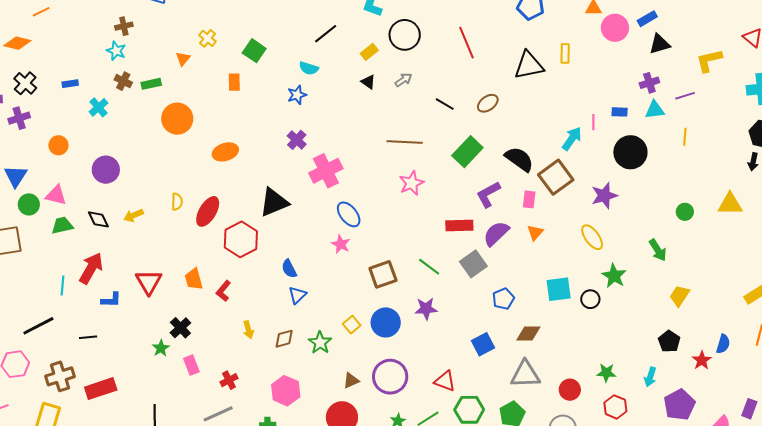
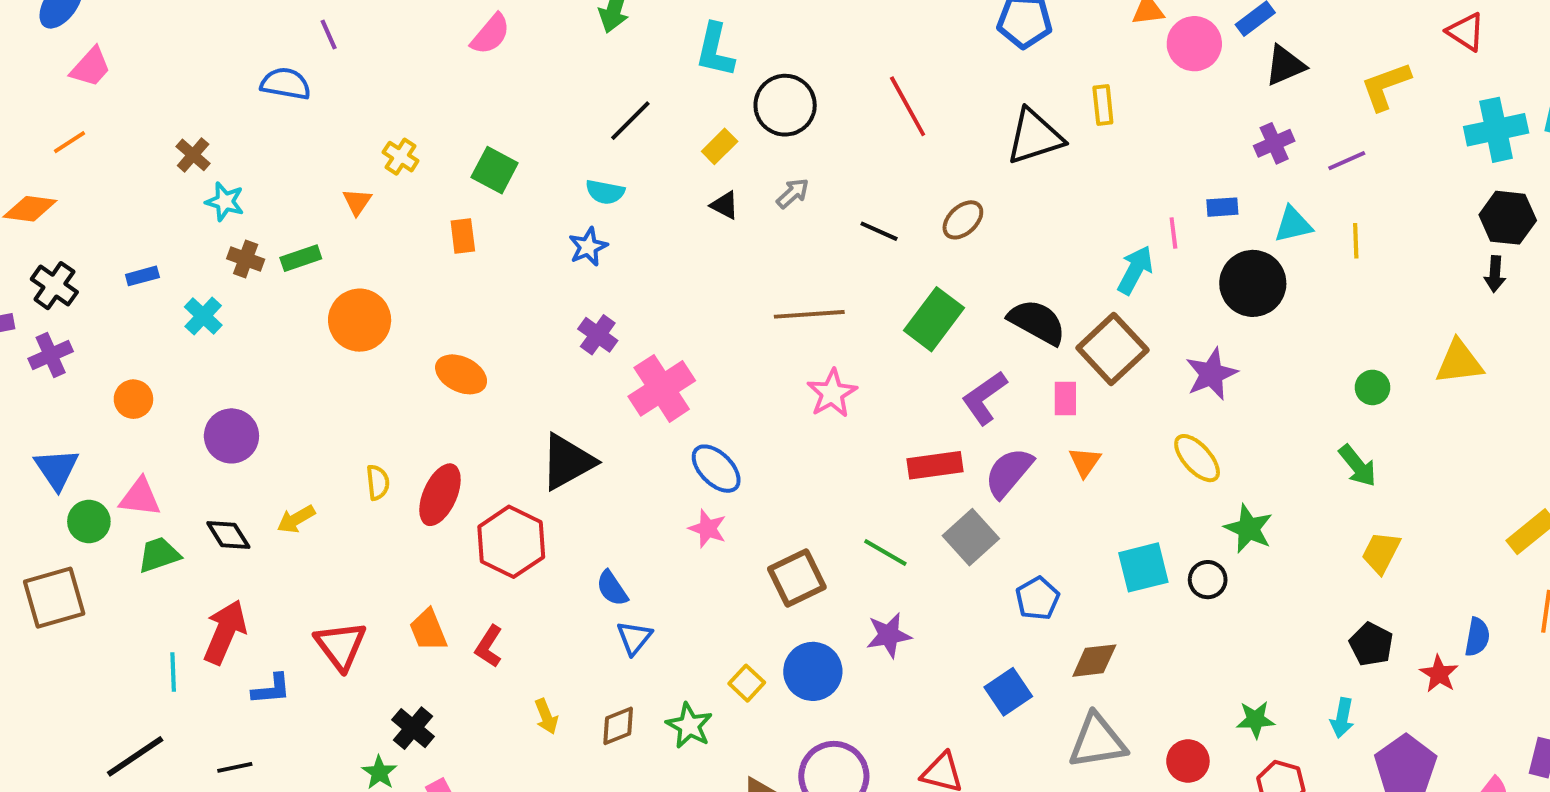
brown cross: (124, 26) -> (193, 155), moved, turned -30
cyan triangle: (655, 110) -> (1293, 225), moved
orange ellipse: (225, 152) -> (461, 374), turned 50
green arrow: (658, 250) -> (1358, 466), moved

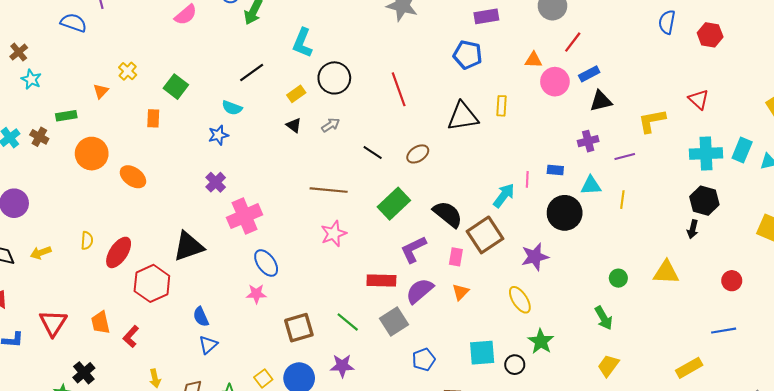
brown cross: (246, 259) -> (39, 137), moved
orange ellipse: (461, 374) -> (133, 177), moved
pink star: (708, 529) -> (256, 294), turned -30

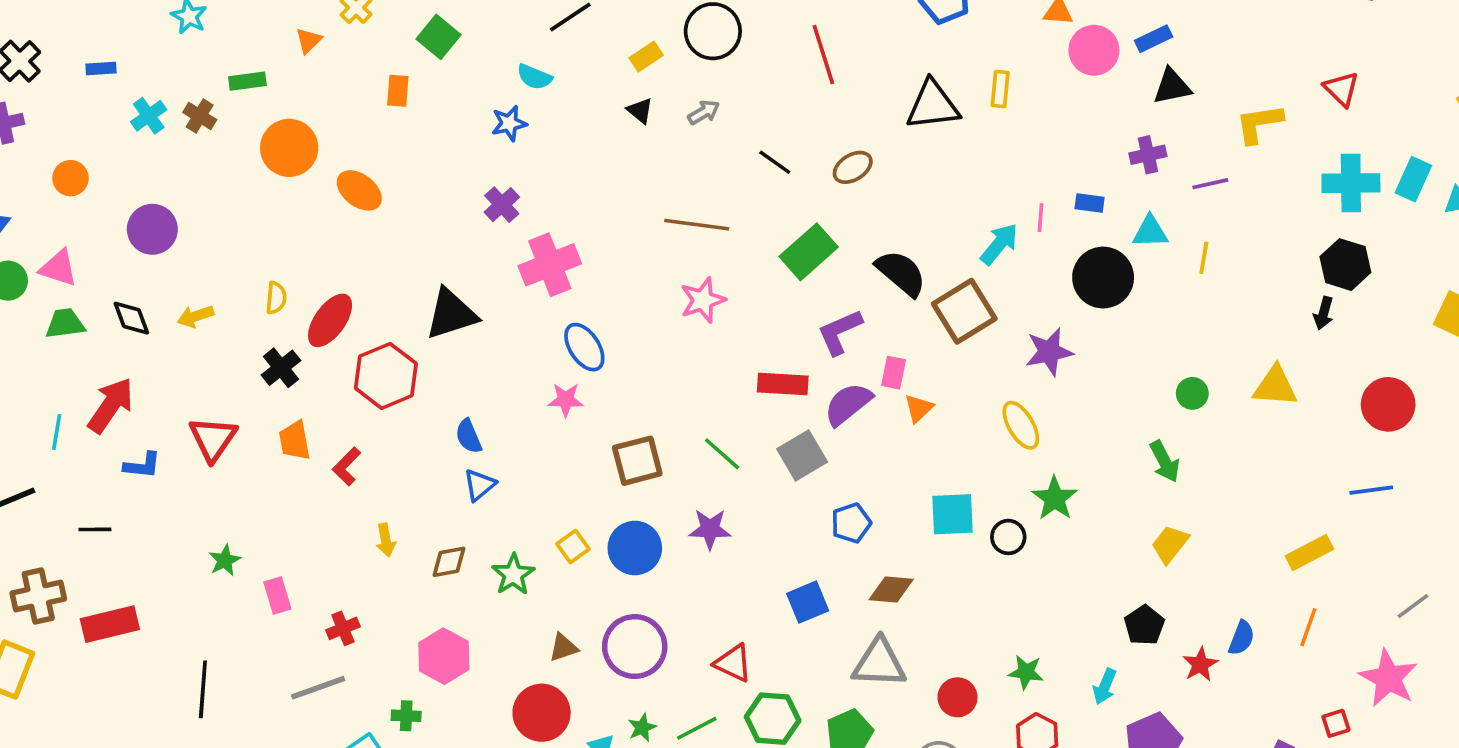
pink rectangle: (456, 257) -> (894, 373), moved
red circle: (732, 281) -> (1388, 404), size x1.5
black cross: (84, 373) -> (281, 368), moved

